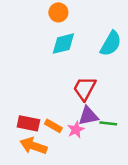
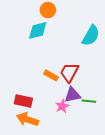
cyan diamond: (63, 44) -> (38, 30), moved
orange rectangle: (53, 126) -> (51, 75), moved

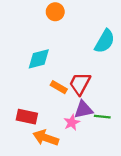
cyan diamond: (38, 30) -> (39, 59), moved
orange arrow: (27, 119) -> (46, 138), moved

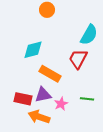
red trapezoid: (80, 84) -> (78, 59), moved
orange rectangle: (59, 87) -> (50, 74), size x1.5
purple triangle: (83, 110) -> (43, 95), moved

